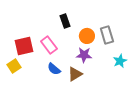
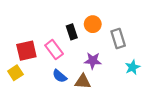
black rectangle: (65, 21) -> (72, 32), moved
orange circle: (87, 36) -> (93, 24), moved
brown triangle: (75, 74) -> (83, 82), turned 35

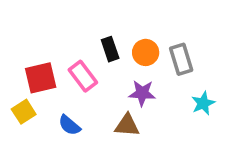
orange circle: (93, 24) -> (146, 52), moved
blue semicircle: (60, 76) -> (69, 125), moved

